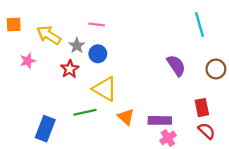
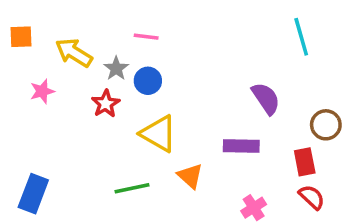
brown circle: (216, 69) -> (326, 125), moved
green line: (85, 112) -> (132, 188), moved
purple rectangle: (160, 120) -> (241, 146), moved
blue rectangle: (45, 129) -> (33, 194), moved

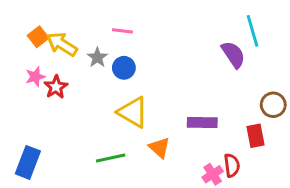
orange square: (21, 37) -> (38, 37), moved, turned -36
purple semicircle: (266, 98) -> (233, 54), moved
red star: (106, 104) -> (56, 87), moved
red semicircle: (312, 197) -> (232, 165), moved, turned 40

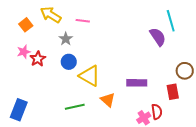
yellow arrow: (62, 44) -> (51, 15), moved
blue circle: (124, 68) -> (69, 62), moved

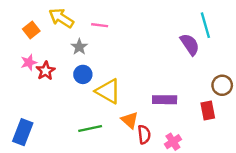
red semicircle: (157, 112) -> (144, 134), moved

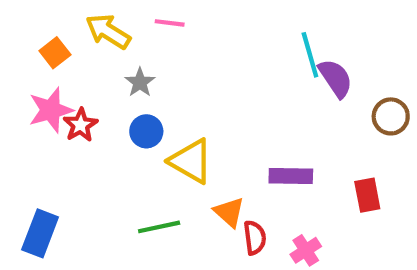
pink line: (100, 25) -> (170, 23), moved
cyan line: (205, 25) -> (310, 55), moved
pink star: (29, 62) -> (51, 110), size x1.5
brown circle: (222, 85) -> (391, 116), moved

